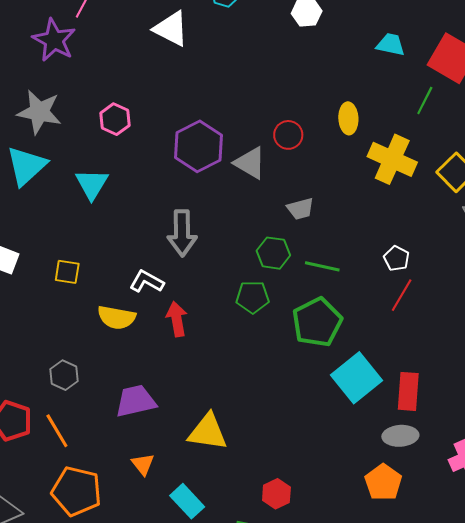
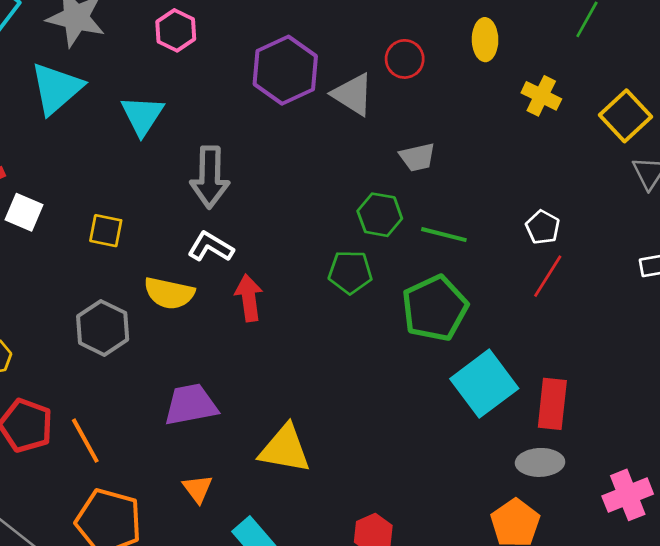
yellow cross: (392, 159) -> (541, 96), size x0.6
gray arrow: (182, 233) -> (210, 177), moved
gray hexagon: (64, 375) -> (103, 328), moved, size x1.4

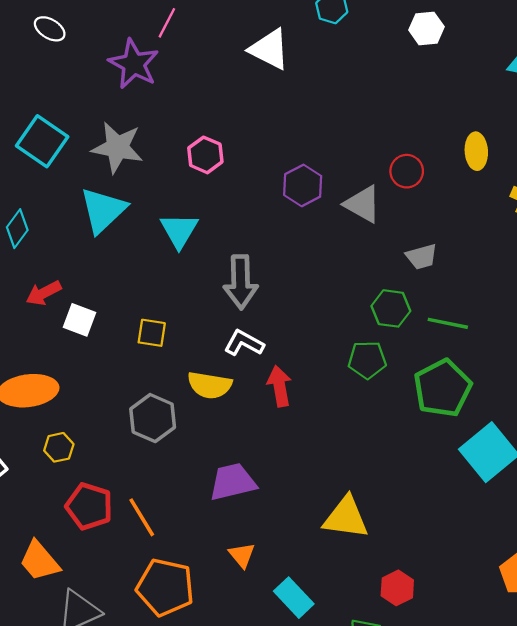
purple hexagon: (285, 70) -> (303, 185), size x0.7
yellow triangle: (285, 449) -> (346, 518), moved

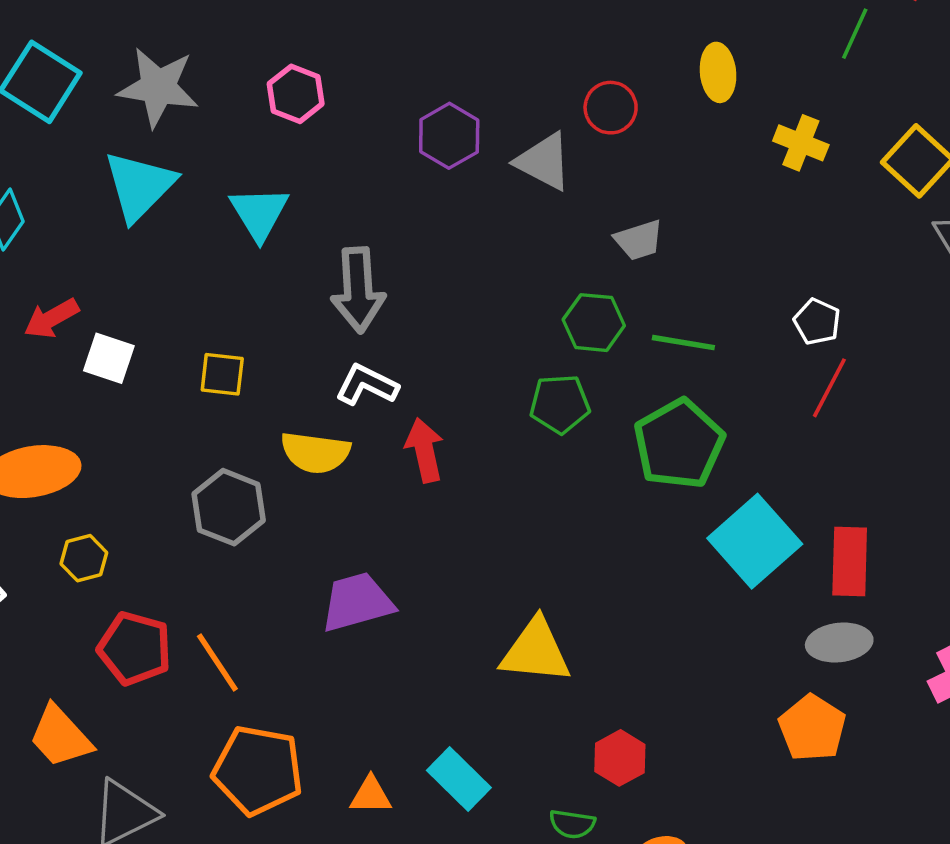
orange triangle: (242, 555) -> (371, 795), moved, turned -48

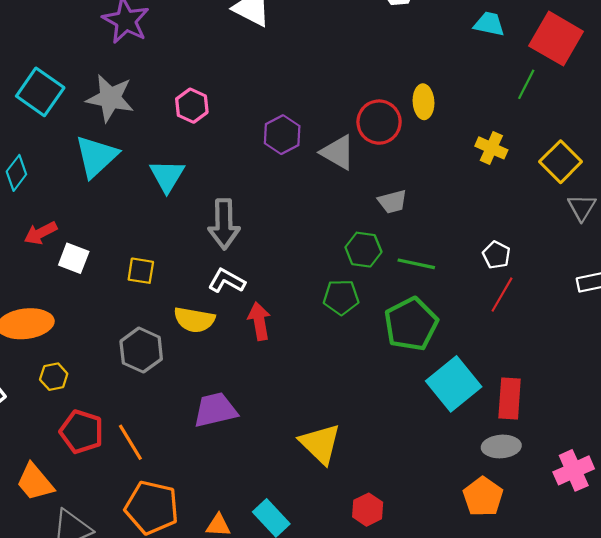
yellow ellipse: (718, 72) -> (423, 102), moved
red circle: (611, 108) -> (379, 122), size x1.4
yellow triangle: (536, 651) -> (320, 444), turned 36

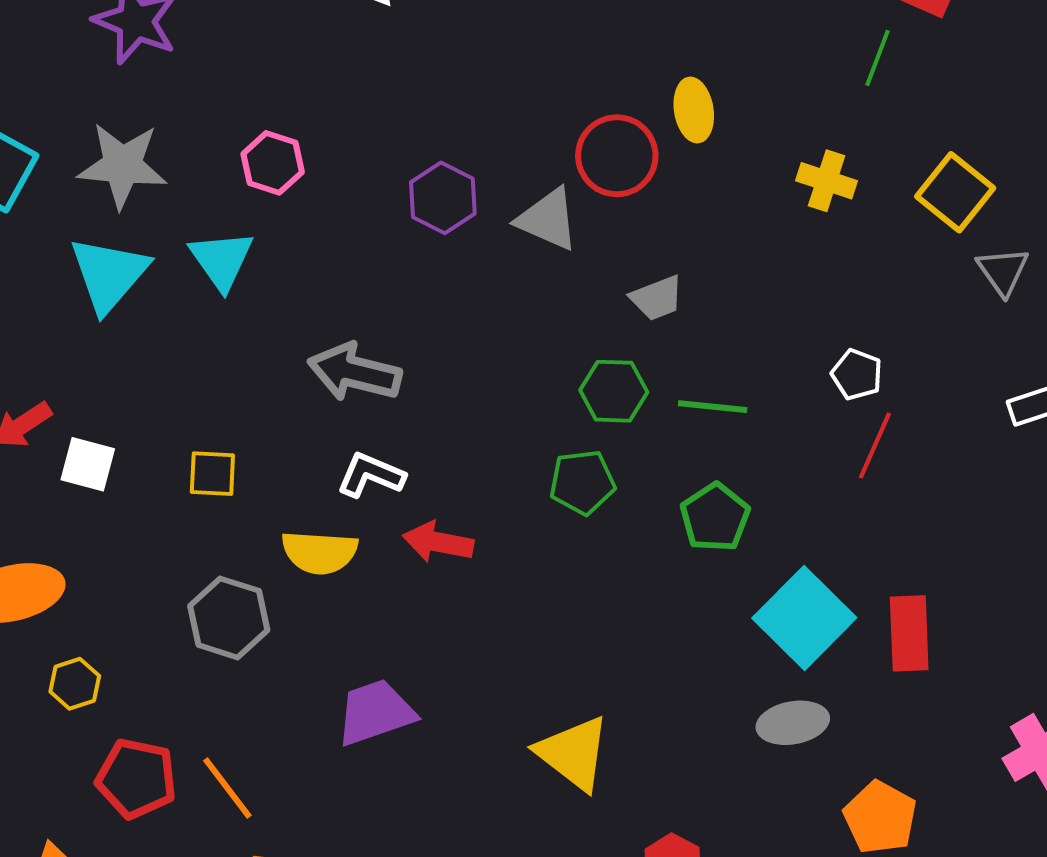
cyan triangle: (167, 176) -> (222, 260), moved
gray arrow: (224, 224) -> (354, 372), turned 111
red arrow: (259, 321) -> (438, 542), turned -63
green pentagon: (411, 324) -> (715, 517), size x0.7
gray ellipse: (501, 446) -> (793, 723), moved

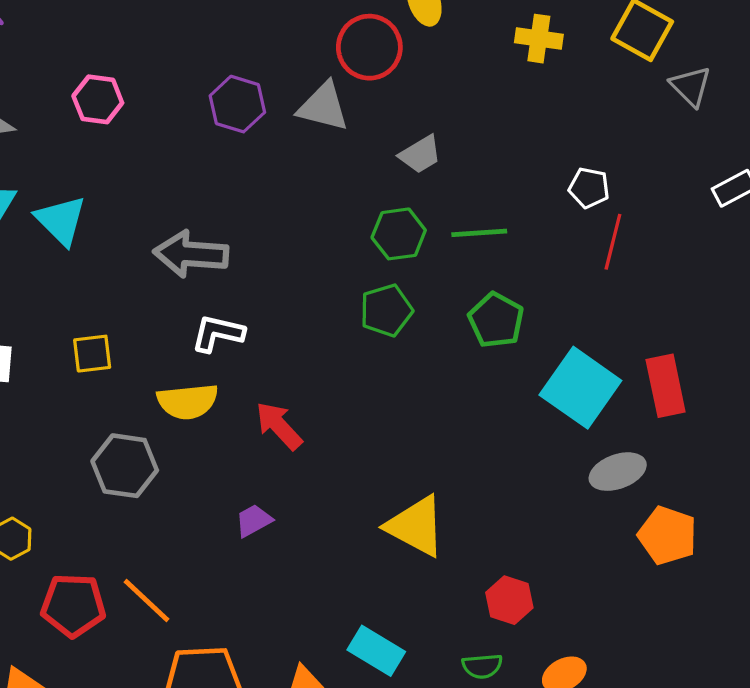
cyan triangle: (222, 260) -> (61, 220), moved
red arrow: (438, 542) -> (279, 426), moved, turned 46
purple trapezoid: (375, 712) -> (254, 521), size x0.6
gray ellipse: (793, 723) -> (618, 472), moved

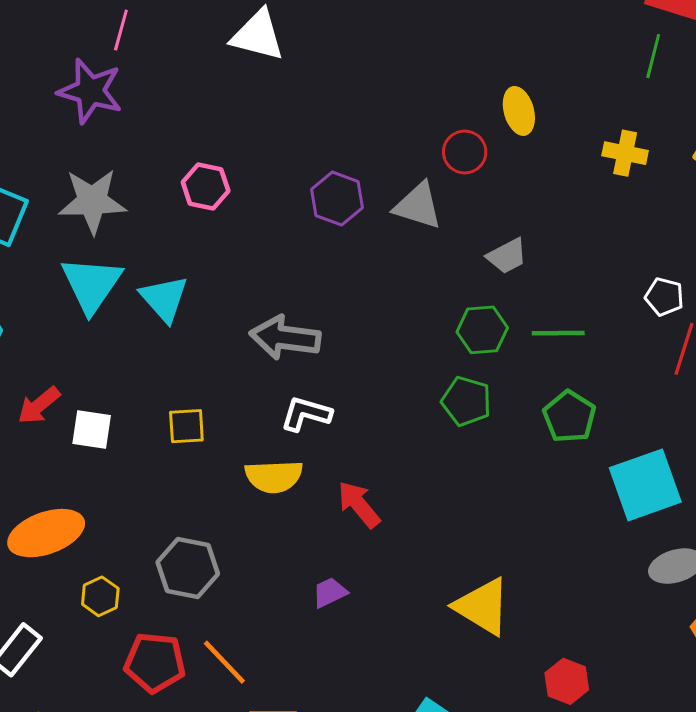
red circle: (369, 47) -> (465, 152), size x0.7
green pentagon: (386, 310) -> (466, 401), turned 30
cyan square: (580, 388) -> (645, 485), turned 32
gray hexagon: (125, 466) -> (188, 568), moved

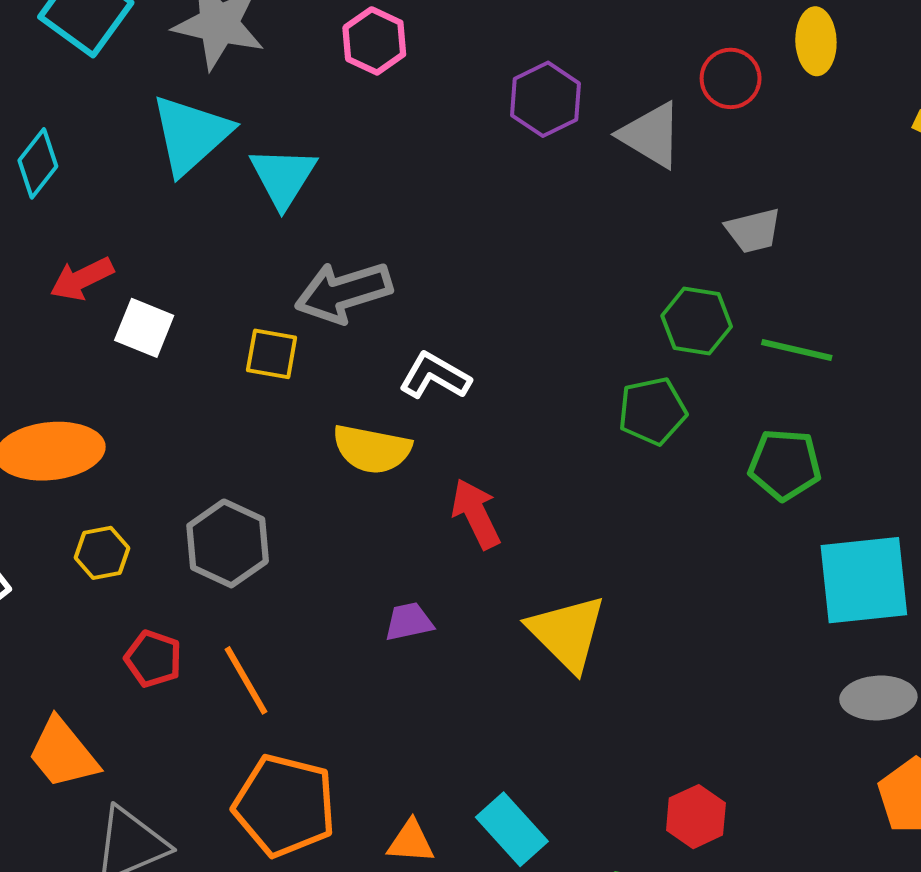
gray arrow: (285, 338) -> (343, 292), moved, turned -38
green pentagon: (466, 401) -> (652, 411), turned 30
green pentagon: (569, 417) -> (785, 465), turned 30
yellow triangle: (482, 607) -> (567, 633), moved
red pentagon: (155, 663) -> (153, 659), size x0.7

